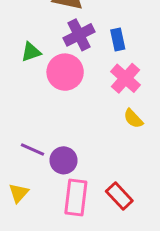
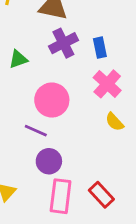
pink circle: (65, 72) -> (52, 100), moved
purple line: (33, 150) -> (36, 131), moved

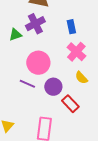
purple cross: (63, 43) -> (35, 24), moved
purple circle: (49, 161) -> (53, 87), moved
red rectangle: (101, 195) -> (70, 104), moved

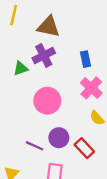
purple line: (27, 84) -> (35, 146), moved
purple circle: (53, 87) -> (59, 138), moved

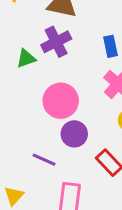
purple circle: (59, 138) -> (74, 134), moved

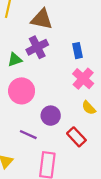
pink circle: (61, 101) -> (22, 91), moved

